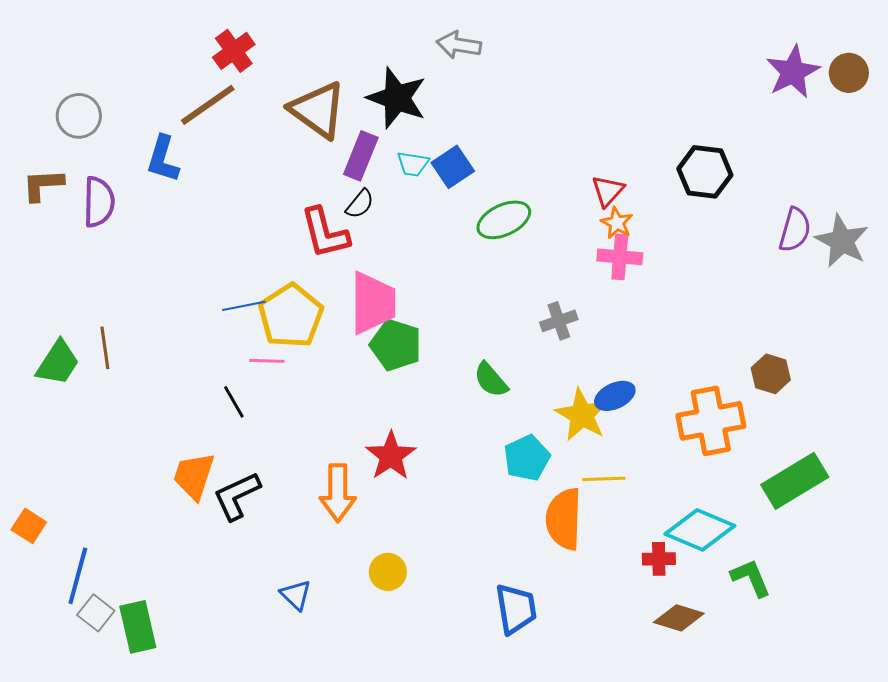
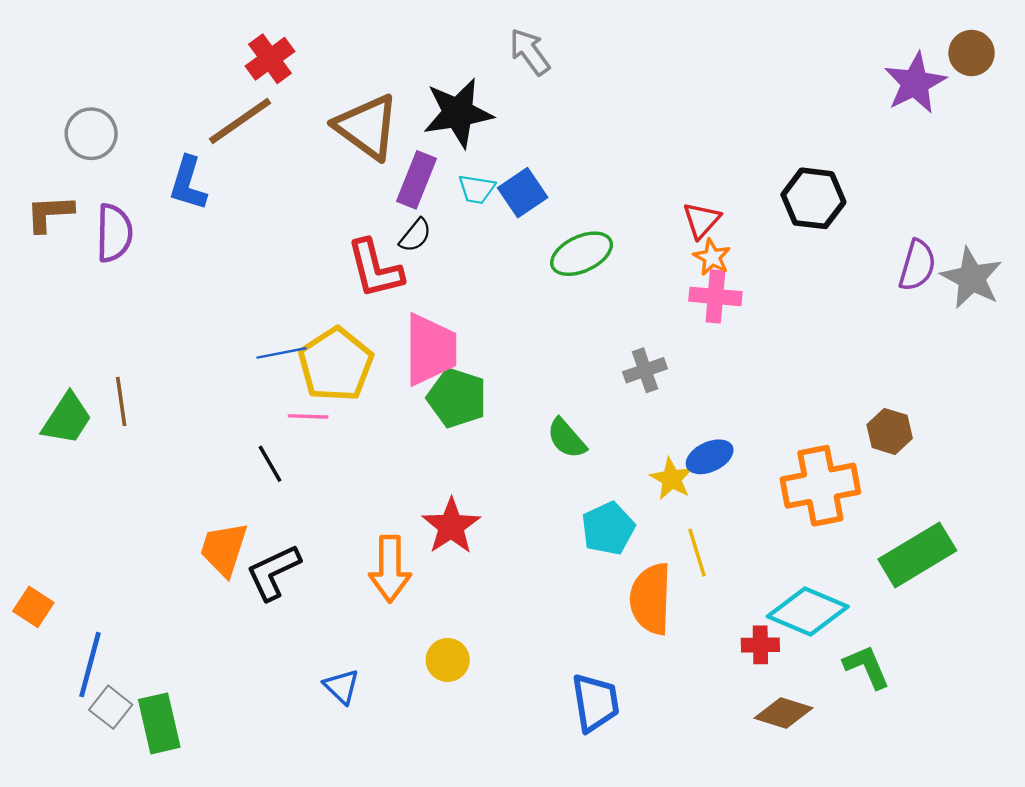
gray arrow: (459, 45) -> (530, 52), turned 45
brown circle: (849, 73) -> (972, 53), moved
black star: (397, 98) -> (458, 113), turned -30
yellow star: (582, 415) -> (672, 479), size x0.7
yellow line: (604, 479) -> (697, 553), turned 75

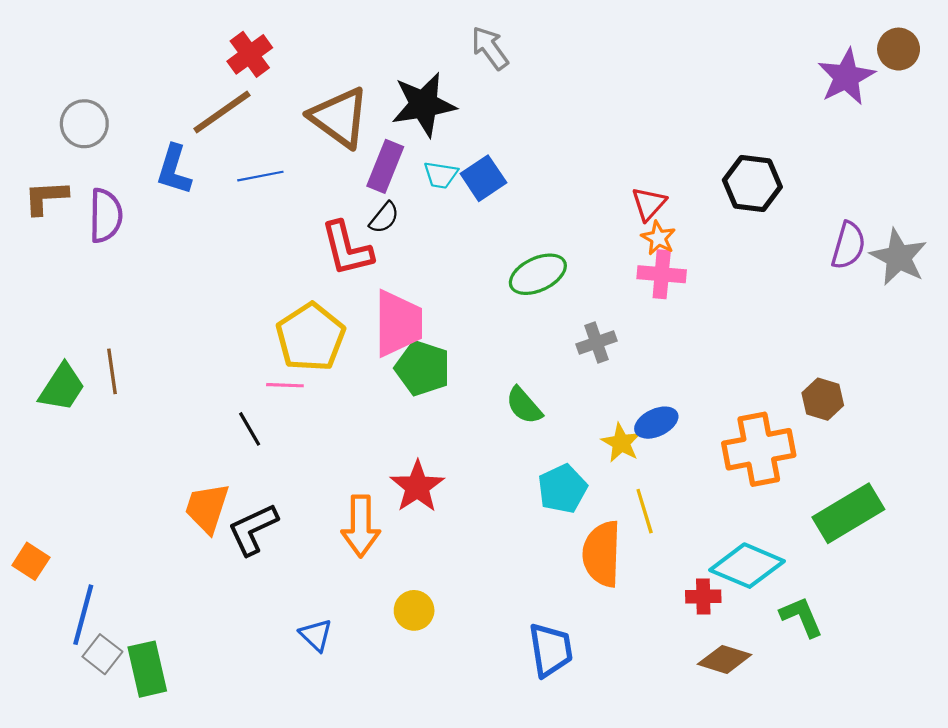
green ellipse: (582, 254) -> (538, 274), moved
blue line: (282, 353) -> (260, 176), moved

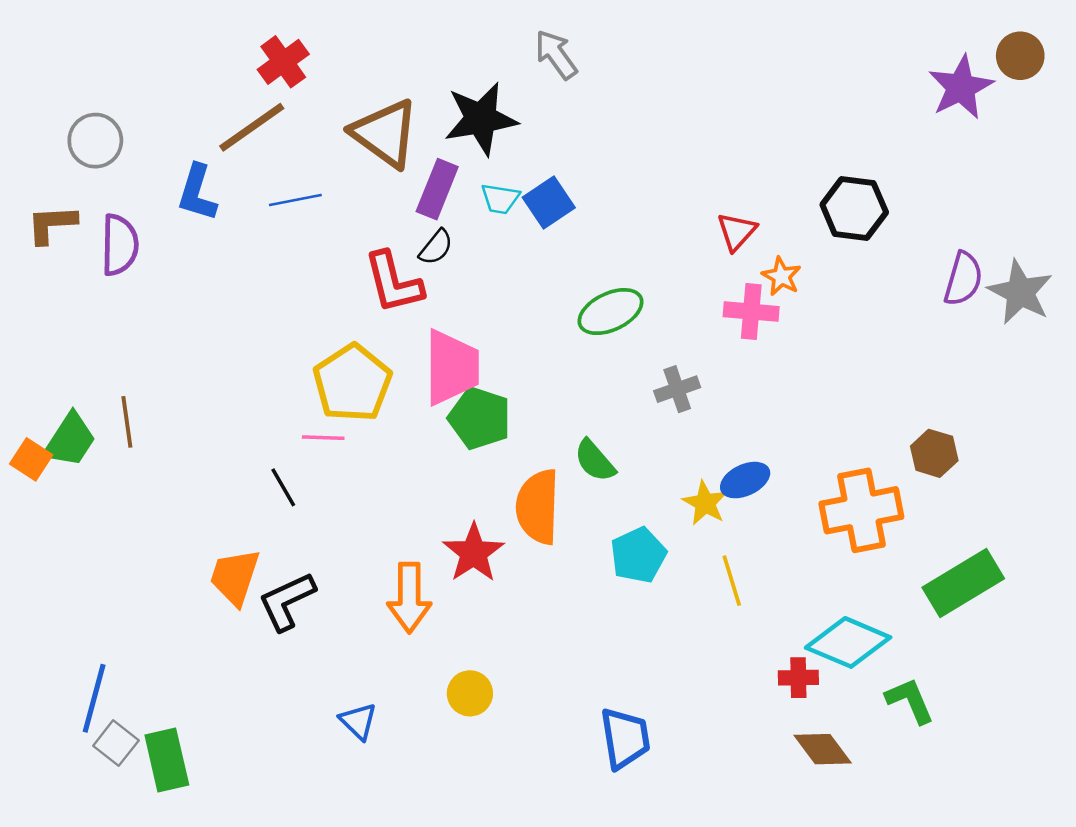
orange star: (658, 238) -> (781, 276), moved
orange semicircle: (602, 554) -> (538, 507), moved
orange square: (31, 561) -> (31, 459), moved
brown diamond: (725, 659) -> (823, 749), turned 36

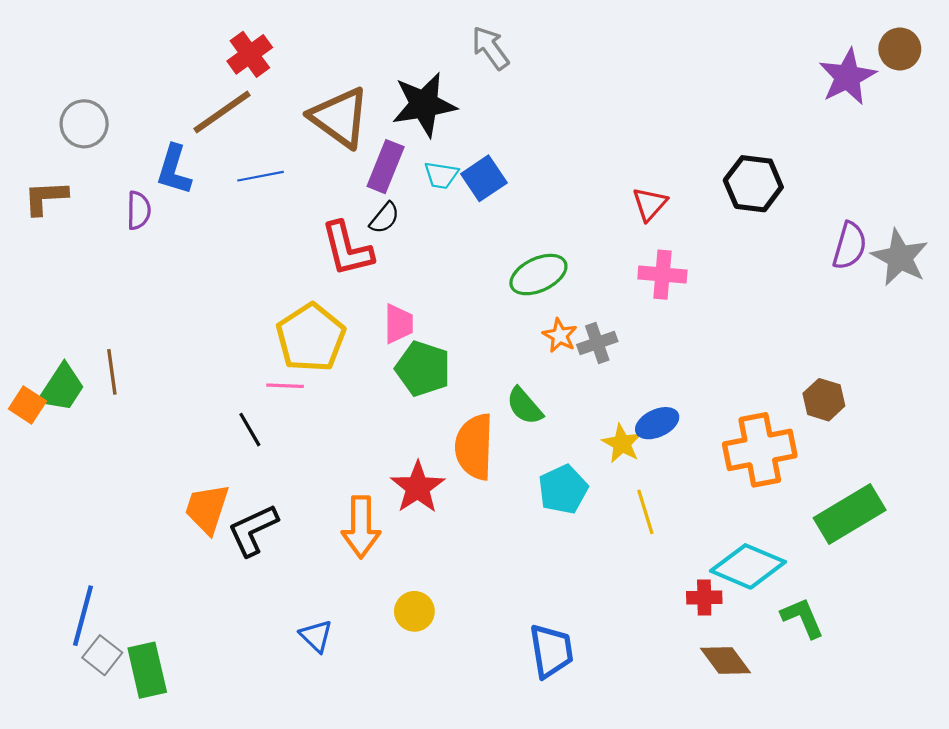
purple semicircle: (120, 245) -> (139, 210), moved, size x0.7
orange star: (781, 276) -> (560, 336), moved
pink trapezoid: (452, 367) -> (398, 324), size x0.6

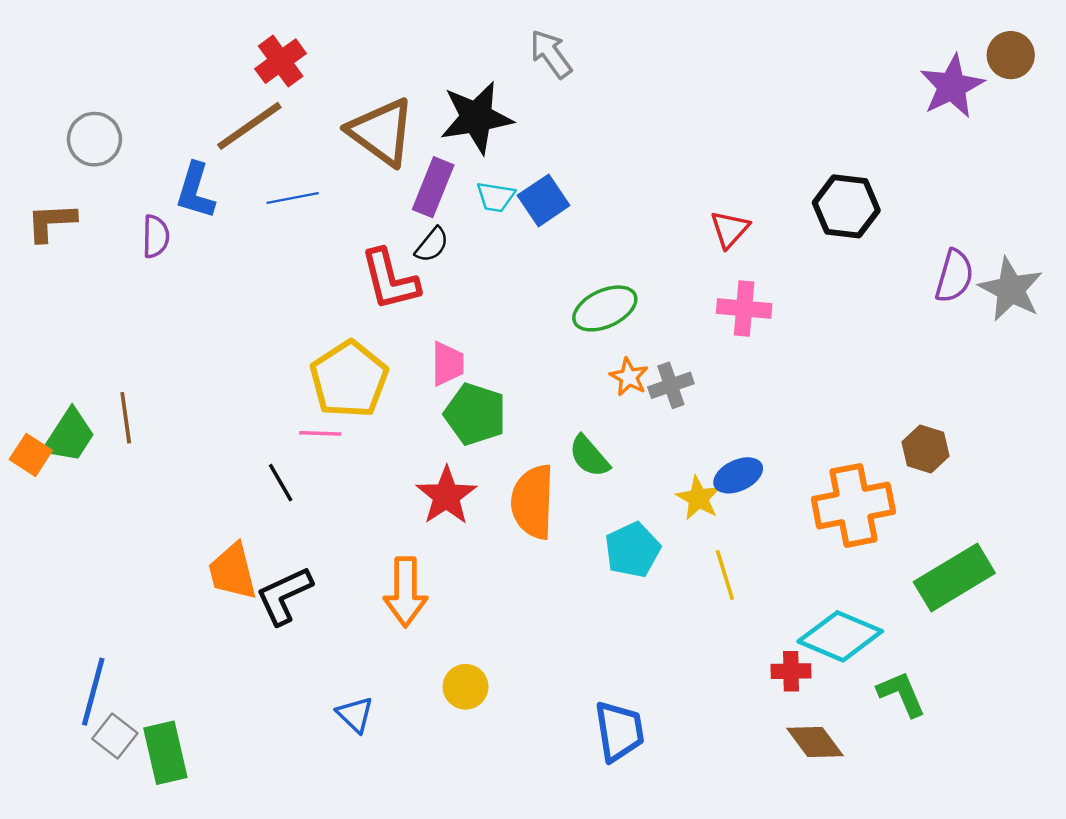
red star: (418, 487) -> (446, 496), moved
orange trapezoid: (207, 509) -> (233, 571), turned -32

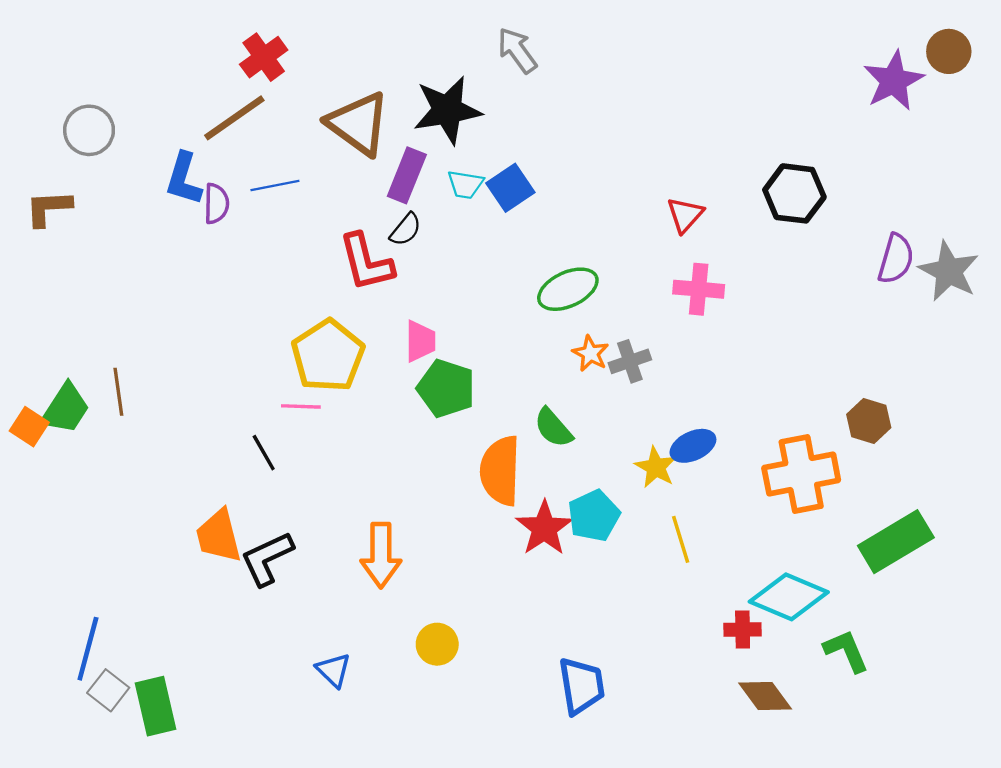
purple semicircle: (156, 236) -> (216, 204), moved
red star: (446, 496) -> (544, 528), moved

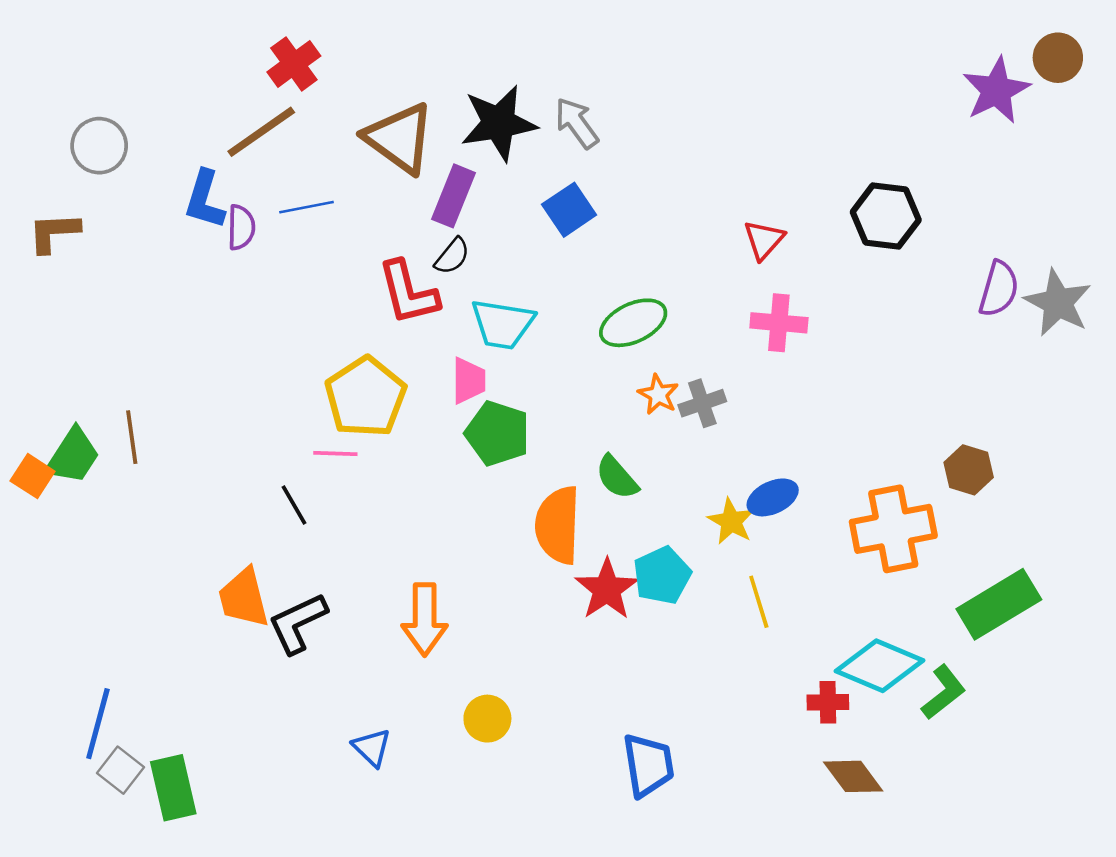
gray arrow: (517, 50) -> (577, 123), moved
cyan trapezoid: (465, 184) -> (502, 324), moved, size x1.6
green L-shape: (846, 651) -> (944, 692), moved, turned 75

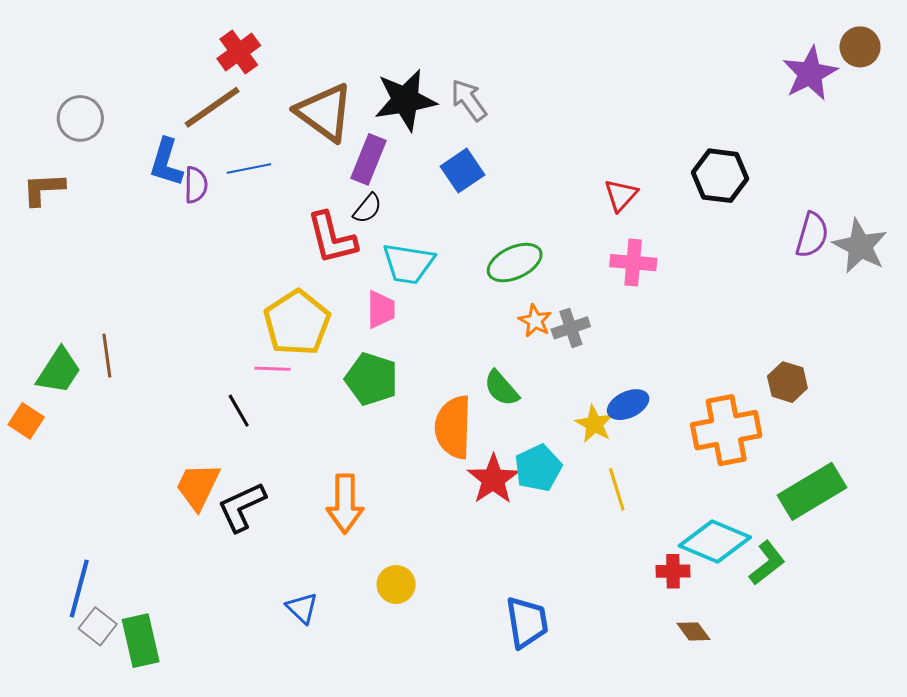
green pentagon: (497, 433) -> (372, 379), moved
orange square: (33, 476) -> (26, 421), moved
orange trapezoid: (244, 598) -> (198, 486), turned 40
brown diamond: (853, 776) -> (693, 631), size x0.7

